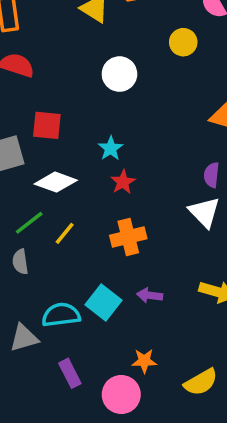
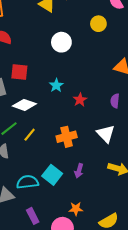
red star: (123, 182) -> (80, 100), moved
white triangle: (204, 212) -> (106, 134), moved
purple arrow: (150, 295) -> (79, 171), turned -80

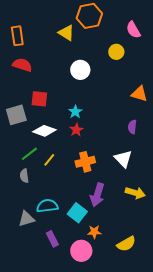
red star: (80, 100) -> (76, 130), moved
purple arrow: (79, 171) -> (97, 195), size x1.6
cyan square: (52, 175) -> (77, 213), moved

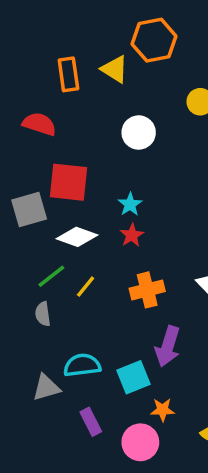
orange rectangle: (17, 36) -> (68, 74), moved
red square: (39, 99) -> (68, 182), size x1.4
cyan square: (77, 213) -> (133, 377), turned 30

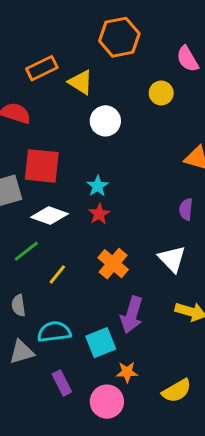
yellow triangle: (115, 69) -> (81, 82), moved
orange rectangle: (68, 74) -> (42, 68), turned 72
yellow line: (86, 287) -> (57, 274), moved
orange cross: (147, 290) -> (113, 264), turned -36
gray semicircle: (43, 314) -> (19, 305), moved

